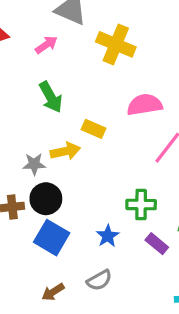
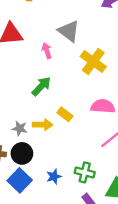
pink arrow: (46, 45) -> (47, 51), turned -88
green arrow: (51, 97) -> (41, 86), turned -120
blue star: (108, 236) -> (54, 177), moved

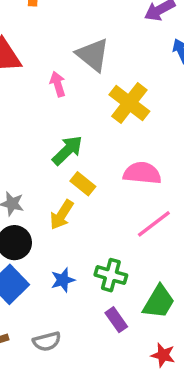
green arrow: (41, 86) -> (67, 150), moved
yellow arrow: (43, 125) -> (62, 215), moved, turned 120

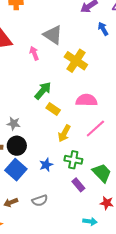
yellow arrow: (62, 215) -> (64, 133), moved
green trapezoid: (159, 302) -> (102, 173), turned -70

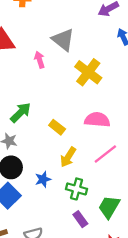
green arrow: (43, 91) -> (21, 112), moved
blue star: (46, 165) -> (43, 179), moved
green trapezoid: (102, 173) -> (109, 207), turned -110

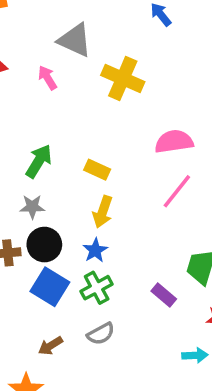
pink semicircle: (97, 120) -> (174, 142), moved
yellow arrow: (68, 157) -> (103, 212), moved
green cross: (76, 189) -> (97, 288), moved, turned -30

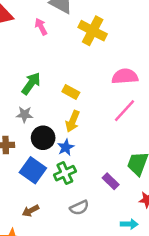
black circle: (44, 245) -> (43, 138), moved
gray semicircle: (101, 334) -> (79, 208), moved

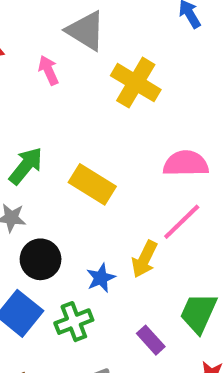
yellow rectangle: (71, 92) -> (92, 184), size x1.5
yellow arrow: (73, 121) -> (144, 259), moved
blue star: (66, 147) -> (101, 278), moved

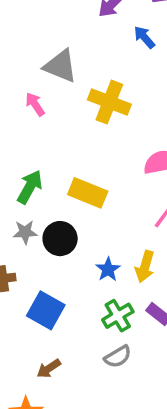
black circle: (41, 259) -> (60, 239), moved
yellow arrow: (144, 259) -> (145, 267), moved
green cross: (74, 322) -> (118, 316), moved

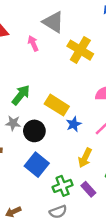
blue star: (108, 269) -> (74, 124), moved
blue square: (46, 310) -> (37, 165), moved

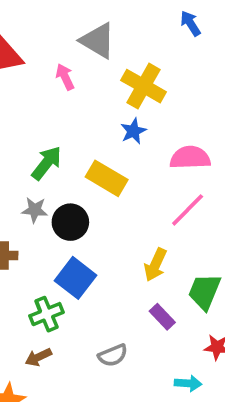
blue star: (74, 124) -> (133, 131), moved
green cross: (63, 186) -> (47, 314), moved

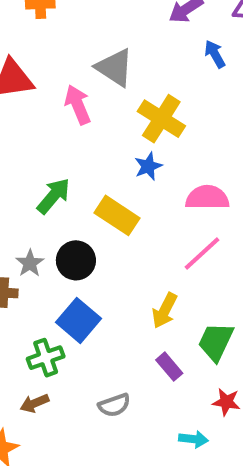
pink arrow: (65, 77) -> (78, 105), size x1.4
gray star: (35, 210) -> (30, 263), moved, turned 30

